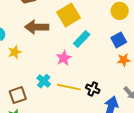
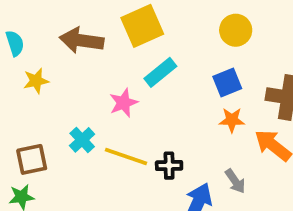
black cross: (93, 89) -> (169, 166), turned -32

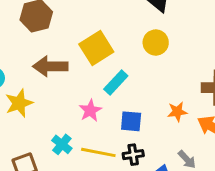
yellow circle: (236, 30) -> (156, 43), moved
yellow star: (36, 81) -> (19, 103), size x1.4
blue square: (227, 83) -> (131, 121), moved, turned 35

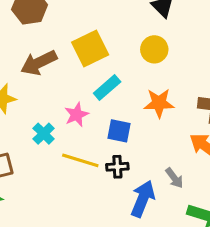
brown arrow: (50, 66) -> (39, 63), turned -32
orange star: (177, 112) -> (159, 103), moved, size x1.4
cyan cross: (62, 144) -> (44, 134), moved

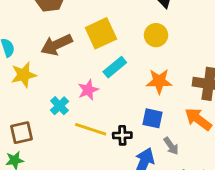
blue square: (119, 131) -> (152, 118), moved

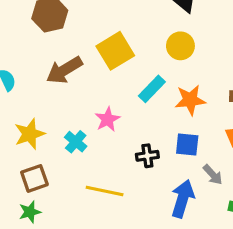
cyan rectangle: (115, 67) -> (152, 89), moved
yellow star: (24, 75) -> (30, 134), moved
yellow line: (91, 129) -> (105, 191), moved
black cross: (122, 135) -> (147, 156), moved

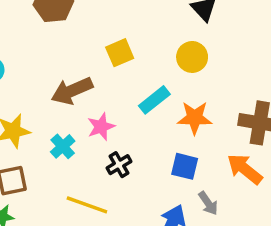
yellow square: (115, 51) -> (120, 53), size x0.7
brown arrow: (64, 70) -> (72, 91), moved
black cross: (147, 156) -> (119, 165), moved, turned -30

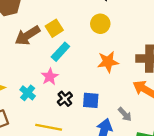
brown arrow: (72, 91) -> (27, 36), moved
cyan rectangle: (154, 100) -> (60, 52), moved
blue square: (185, 166) -> (91, 100), moved

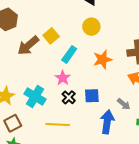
cyan rectangle: (60, 52) -> (69, 54), moved
pink star: (50, 77) -> (63, 78), moved
cyan cross: (28, 93) -> (35, 96), size x1.5

